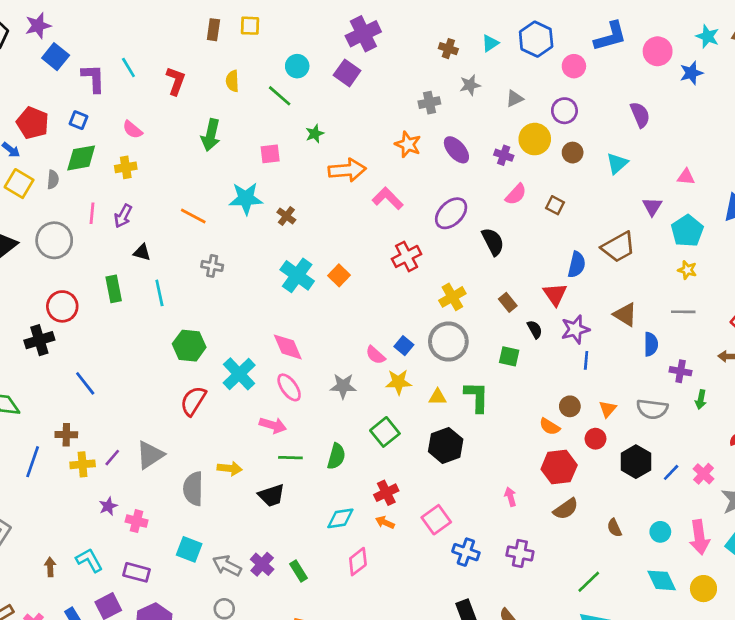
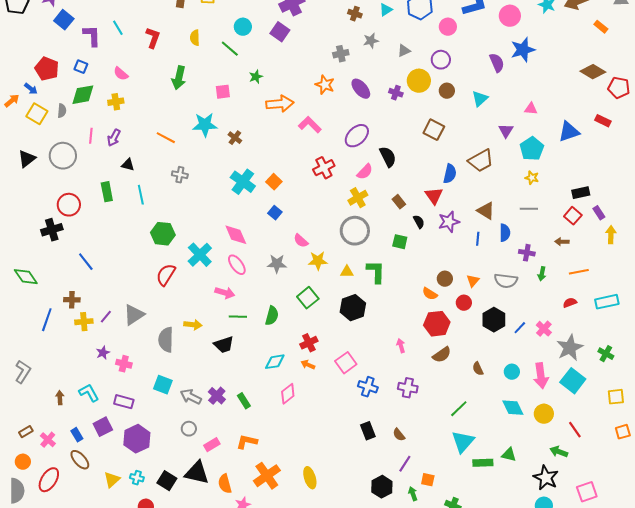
blue star: (691, 73) -> (523, 50), moved, size x1.4
pink semicircle: (516, 194) -> (365, 172), moved
brown square: (555, 205) -> (434, 130), size x1.5
blue square: (404, 346) -> (275, 213), moved
blue line: (586, 360) -> (478, 239), moved

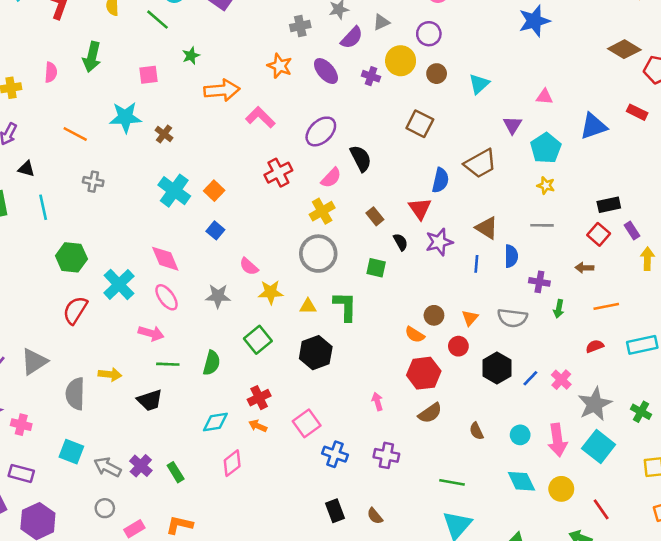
purple semicircle: (497, 63) -> (352, 38), moved, turned 66
pink semicircle: (121, 74) -> (51, 72), moved, turned -126
green line: (459, 409) -> (452, 482), turned 54

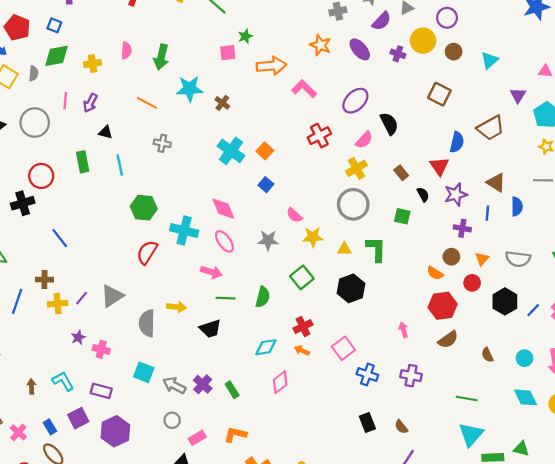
green arrow: (92, 57) -> (161, 57), moved
pink square: (149, 75) -> (228, 53), moved
purple cross: (539, 282) -> (462, 228), moved
cyan cross: (119, 284) -> (184, 231), turned -32

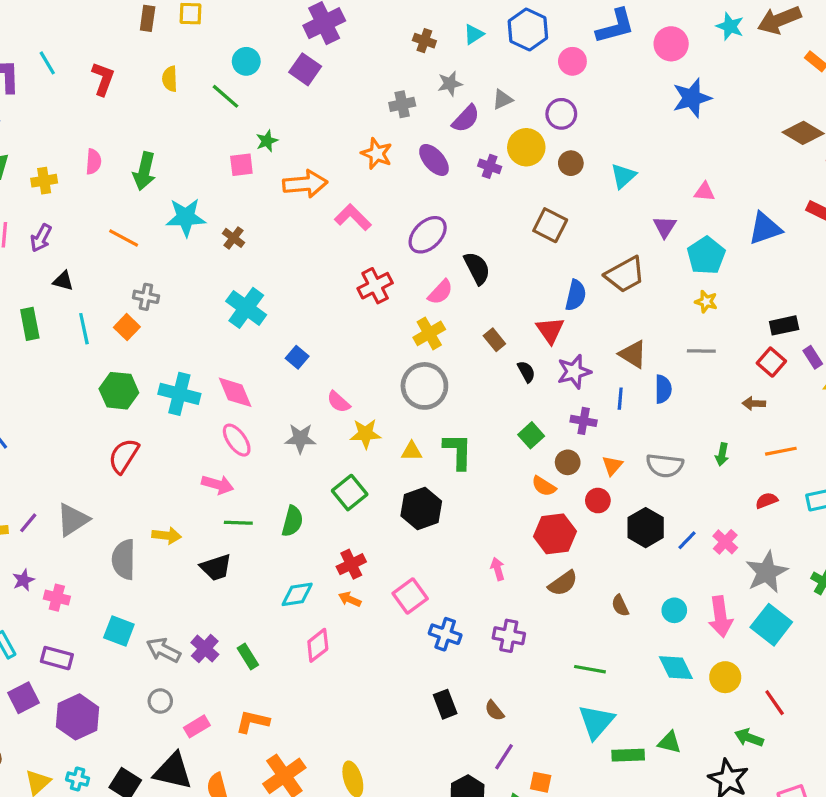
orange square: (265, 151) -> (127, 327), moved
green square: (402, 216) -> (531, 435), moved, turned 35
cyan cross: (184, 231) -> (179, 394), moved

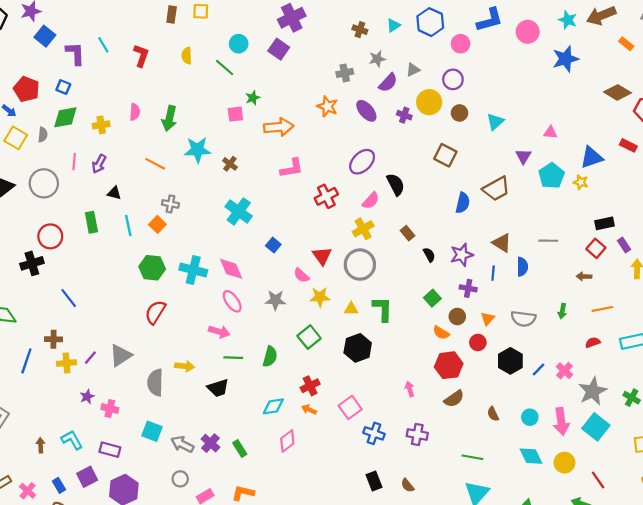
blue star: (692, 98) -> (566, 59), moved
pink L-shape: (353, 217) -> (292, 168), moved, turned 125
yellow star: (706, 302) -> (581, 182), moved
red triangle: (550, 330) -> (322, 256), moved

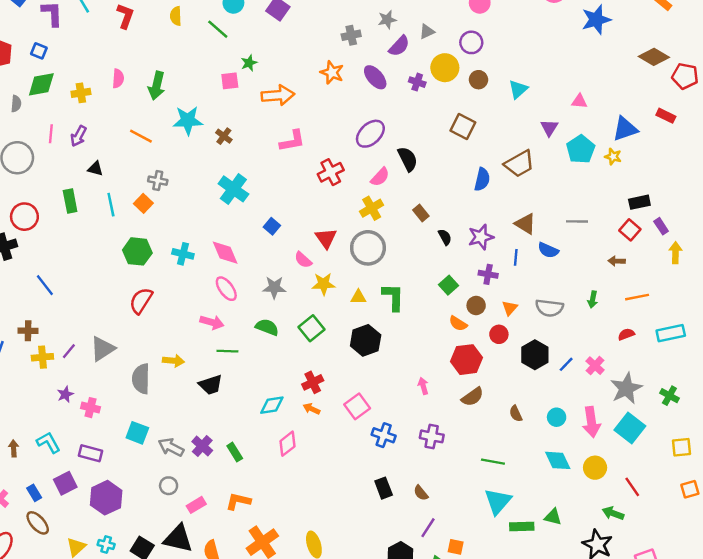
blue semicircle: (522, 267) -> (548, 250), turned 114
cyan cross: (193, 270) -> (183, 254), size x0.7
green semicircle: (270, 357) -> (267, 327), moved, turned -84

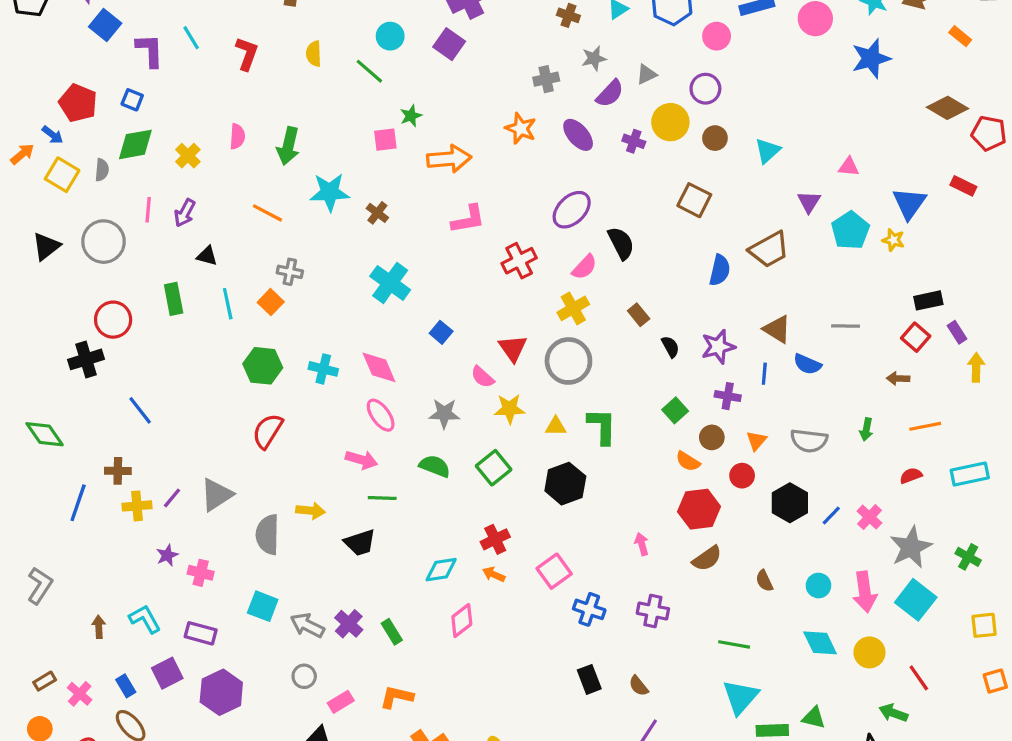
yellow cross: (81, 93) -> (188, 156), turned -36
blue triangle: (625, 129) -> (909, 203), turned -36

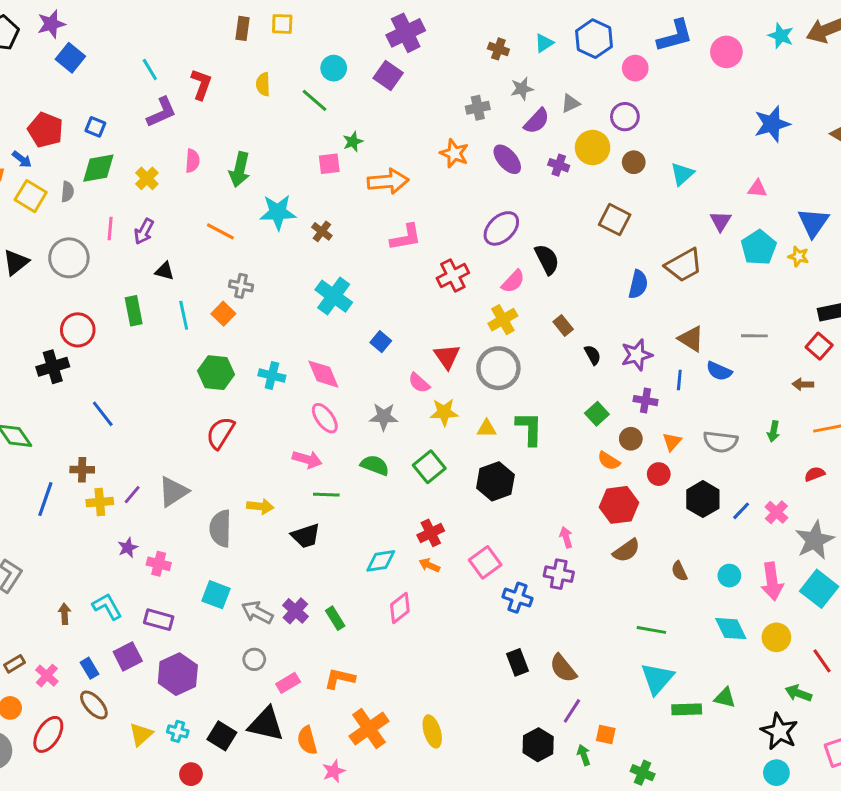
purple L-shape: (150, 50) -> (162, 112), moved, turned 68
blue star: (871, 58) -> (772, 124), moved
purple cross: (653, 611) -> (559, 574), moved
brown semicircle: (639, 686) -> (563, 668), size x1.5

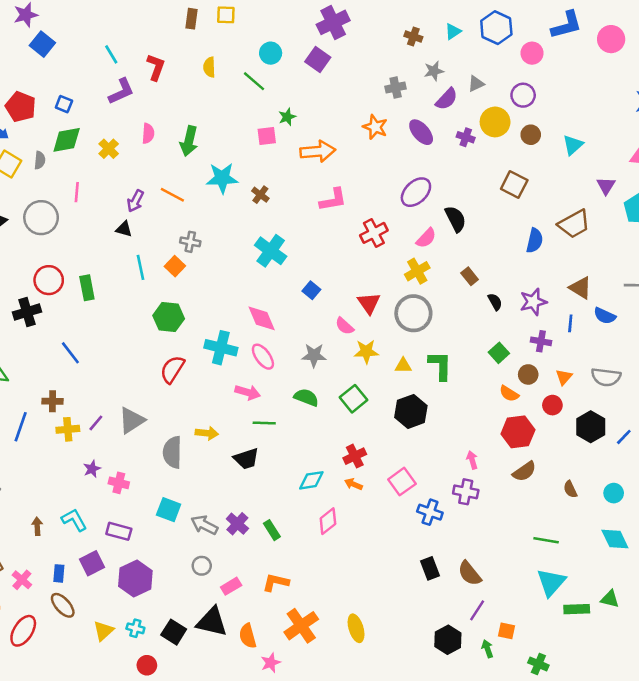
purple arrow: (144, 231) -> (135, 201), moved
green rectangle: (134, 311) -> (87, 288), moved
cyan cross: (272, 376) -> (221, 348), moved, size x1.4
blue rectangle: (90, 668) -> (59, 573), turned 36

